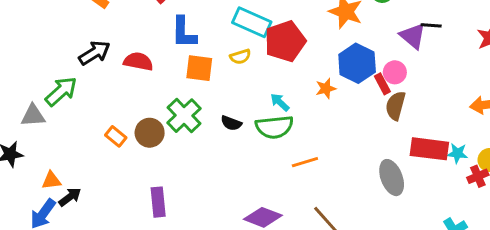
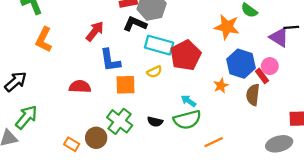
black arrow: (94, 53) -> (16, 82), moved
brown semicircle: (396, 106) -> (253, 95), moved
gray ellipse: (392, 178) -> (279, 144), turned -75

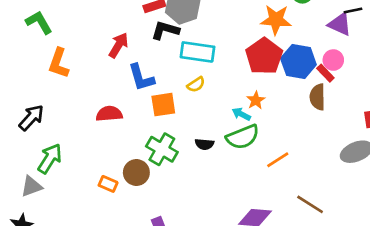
red pentagon: (186, 55) -> (264, 56), moved
orange star: (221, 86) -> (256, 100), moved

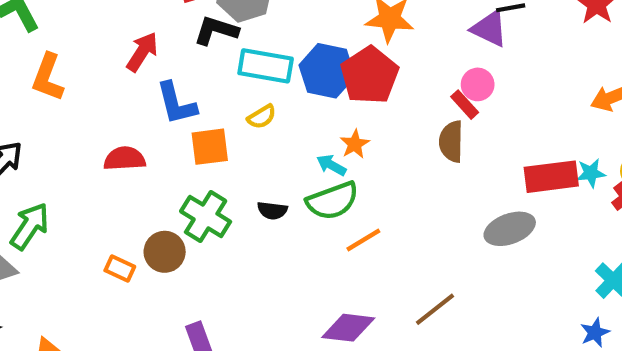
blue hexagon: (298, 61) -> (327, 71), moved
orange line: (278, 160) -> (363, 240), moved
brown line: (310, 204) -> (435, 309), turned -72

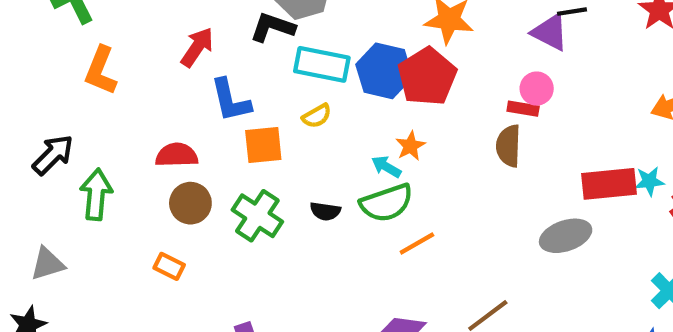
red rectangle: (465, 105) -> (523, 109), turned -40
green arrow: (30, 226) -> (96, 194), moved, turned -30
brown circle: (165, 252) -> (190, 203), moved

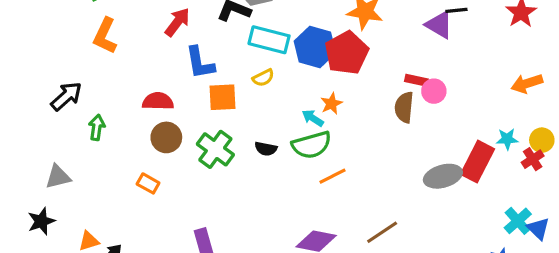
pink circle: (537, 89) -> (434, 91), moved
red rectangle: (609, 184) -> (477, 162), moved, turned -60
green arrow: (96, 194) -> (97, 127), size x0.7

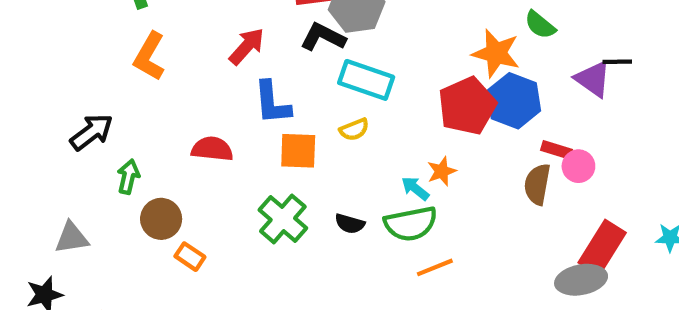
blue hexagon: (315, 47) -> (514, 101), moved
brown circle: (166, 137) -> (161, 219), moved
red rectangle: (477, 162) -> (602, 248), moved

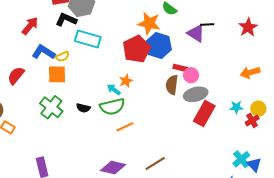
blue L-shape: (272, 103) -> (43, 52), turned 130
yellow semicircle: (354, 129) -> (62, 57), moved
red semicircle: (212, 149) -> (16, 76), turned -54
gray ellipse: (581, 280) -> (196, 94), moved

